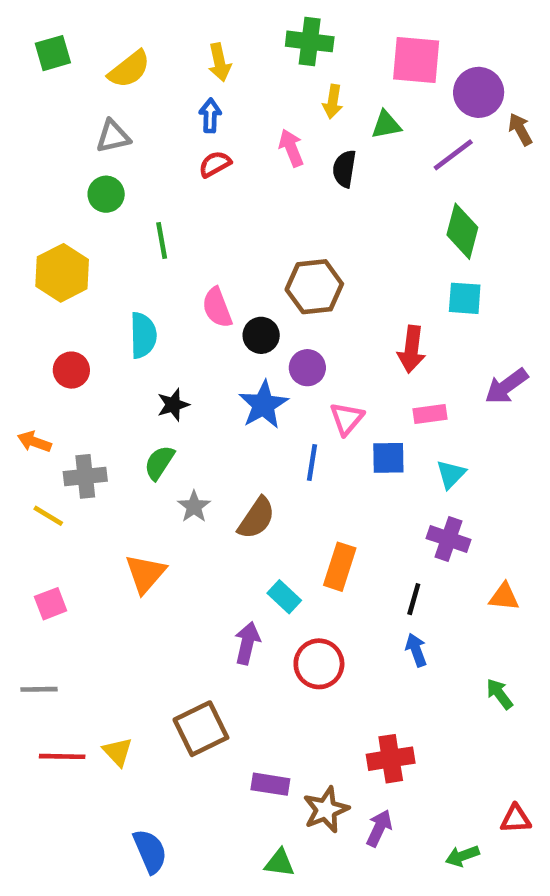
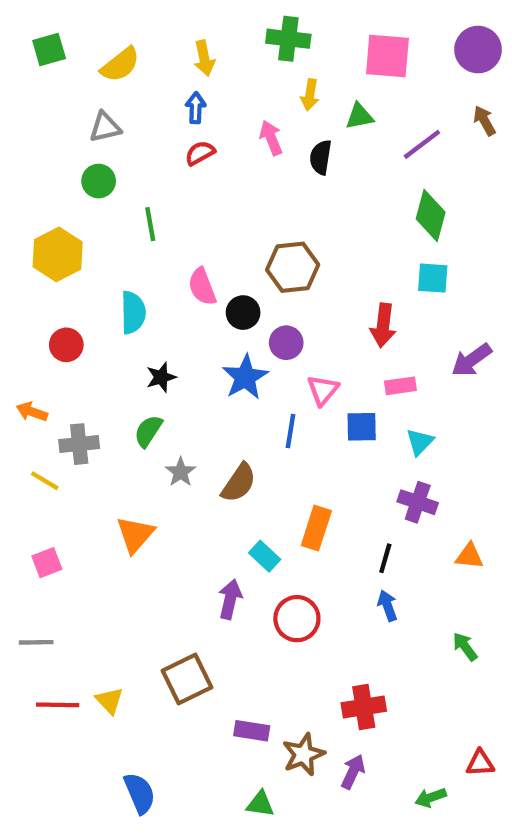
purple circle: (479, 92) -> (478, 50), moved

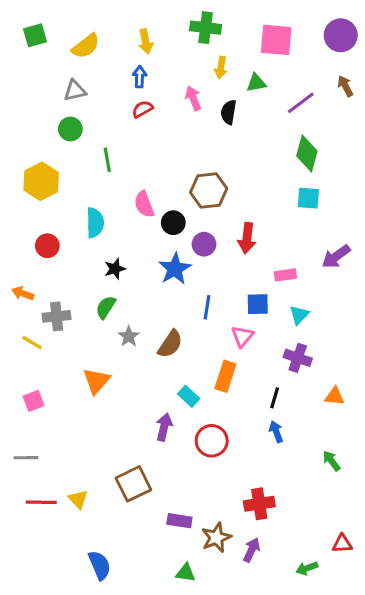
red arrow: (383, 325) -> (247, 238), moved
pink triangle: (323, 390) -> (242, 336), moved

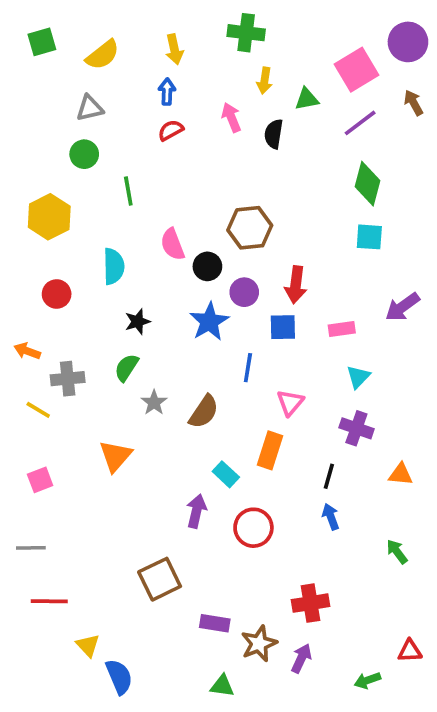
pink square: (276, 40) -> (356, 70), moved, turned -36
blue square: (258, 304) -> (283, 327), moved
yellow triangle: (78, 499) -> (88, 645), moved

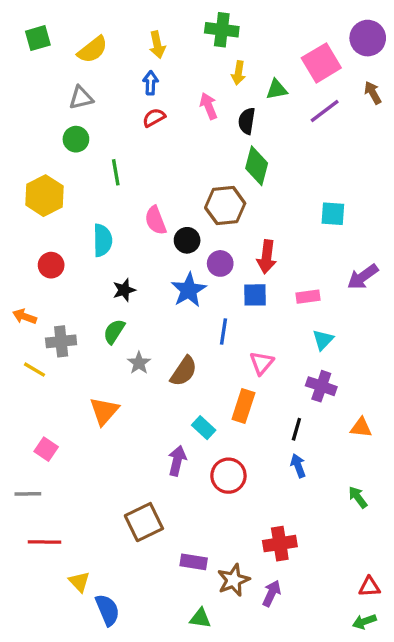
green diamond: (368, 184) -> (257, 166), moved
pink square: (40, 480) -> (46, 449), moved, turned -35
green arrow: (368, 680) -> (364, 622), moved

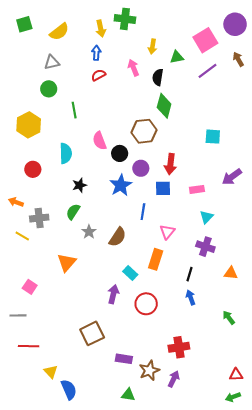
green cross: (222, 30) -> (125, 19), moved

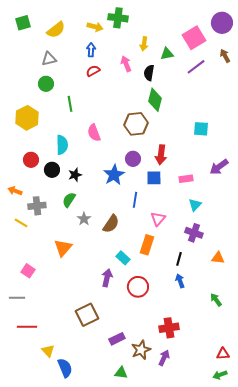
yellow arrow: (101, 29) -> (95, 27), turned -63
black circle: (120, 153) -> (52, 170), moved
purple rectangle: (124, 359) -> (117, 339), turned -35

